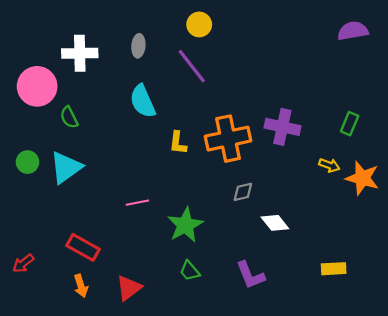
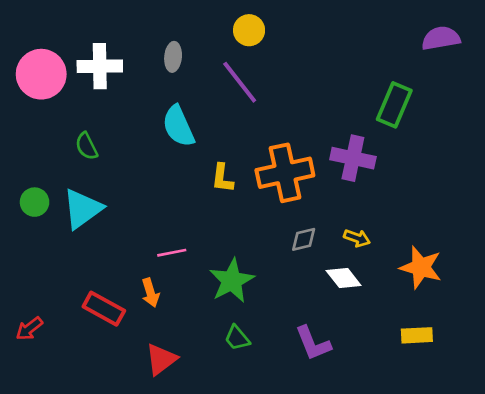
pink circle: (37, 86) -> (41, 74), moved
green rectangle: (350, 124) -> (394, 105), moved, size x1.5
yellow arrow: (329, 165) -> (357, 238), moved
orange star: (362, 178) -> (421, 267), moved
orange arrow: (81, 286) -> (150, 293), moved

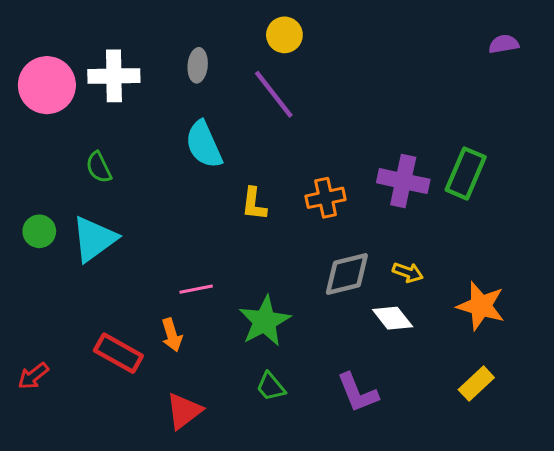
purple semicircle: (441, 38) -> (504, 44), size x0.7
green rectangle: (394, 105) -> (466, 173), moved
orange cross: (285, 173) -> (326, 198), size x0.6
gray diamond: (304, 239) -> (347, 274), size x1.6
yellow rectangle: (417, 335) -> (476, 384), turned -40

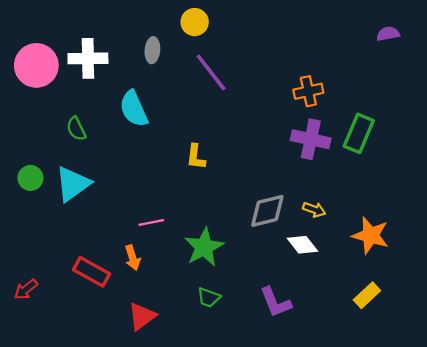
yellow circle: (284, 35) -> (195, 22), moved
cyan semicircle: (204, 145) -> (134, 109), moved
orange cross: (326, 198) -> (308, 91), moved
green trapezoid: (271, 387) -> (209, 298), turned -30

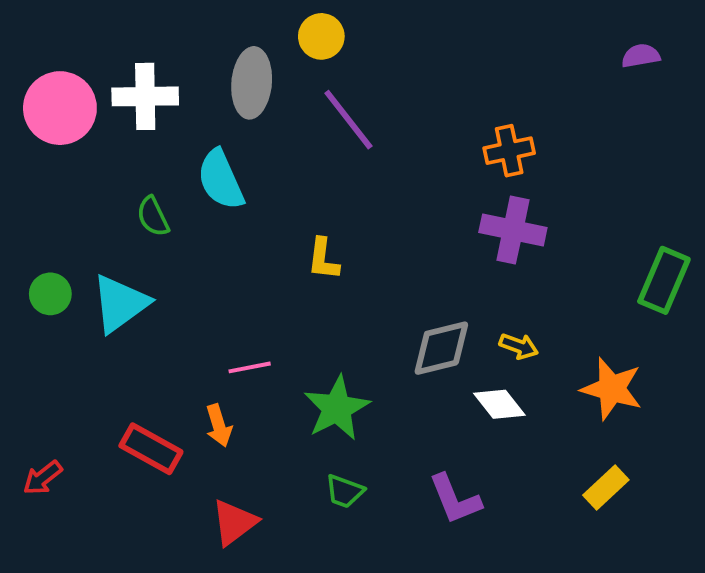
gray ellipse: (152, 50) -> (252, 83), size x1.6
green semicircle: (76, 129) -> (153, 216), moved
green rectangle: (359, 133) -> (664, 280), moved

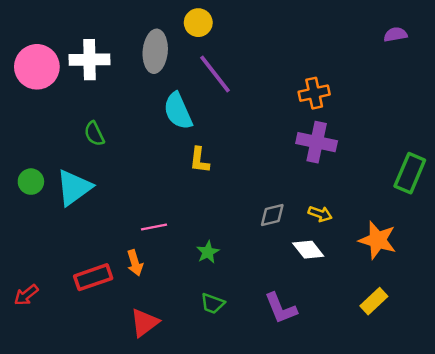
cyan semicircle: (221, 180) -> (178, 111), moved
gray diamond: (441, 348) -> (272, 215), size x0.7
green star: (337, 408) -> (208, 252), size x0.6
red rectangle: (151, 449) -> (93, 277), turned -48

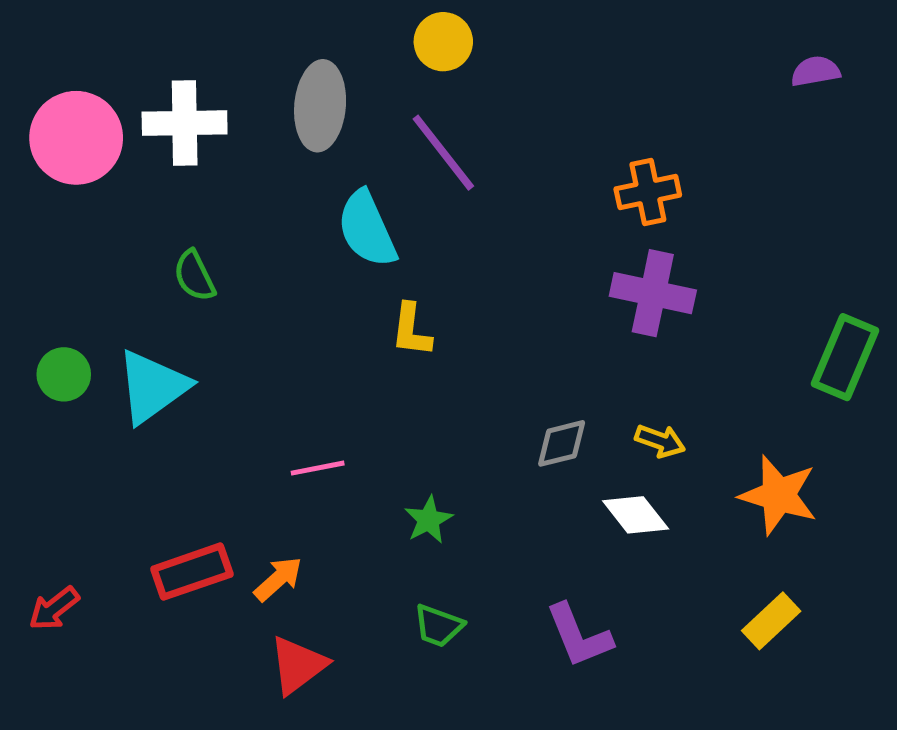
yellow circle: (198, 23) -> (443, 42), moved
orange arrow: (135, 263) -> (278, 579), moved, turned -115

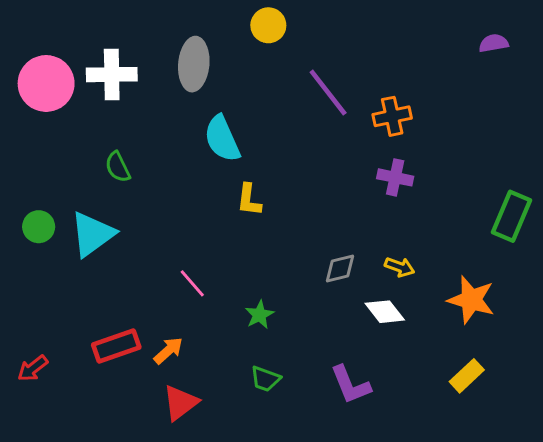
purple line: (443, 153) -> (328, 92), moved
purple cross: (653, 293) -> (395, 177), size x0.7
pink line: (318, 468) -> (192, 283), turned 60

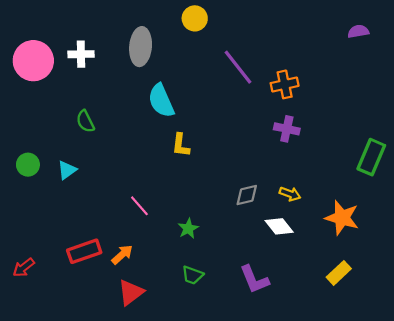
white cross: (112, 75) -> (81, 54), size x0.7
cyan triangle: (92, 234) -> (67, 170), size x0.6

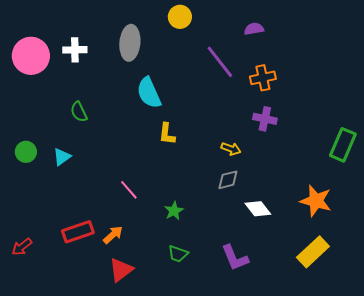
purple semicircle: (358, 31) -> (254, 29), moved
yellow arrow: (290, 194) -> (231, 149), moved
yellow rectangle: (339, 273) -> (313, 252), size x1.4

